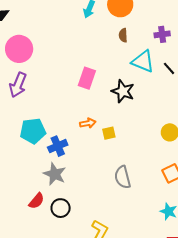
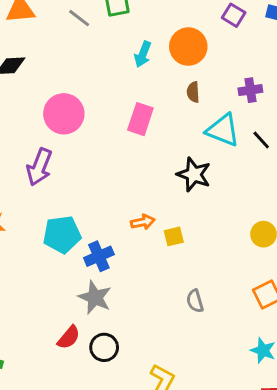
pink circle: (19, 49) -> (64, 114), moved
pink rectangle: (87, 78) -> (140, 119), moved
gray semicircle: (123, 177) -> (195, 301), size x0.7

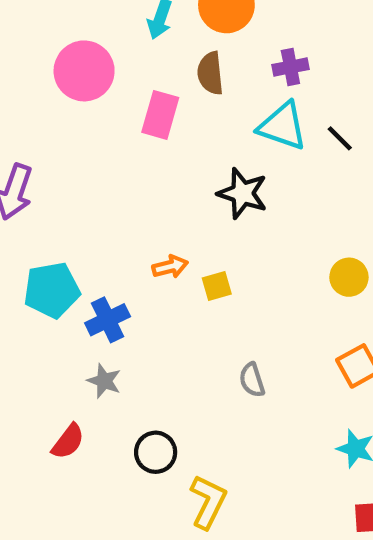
purple cross: (250, 90) -> (290, 67), moved
brown semicircle: (193, 92) -> (210, 73), moved, size x1.4
pink circle: (64, 114) -> (84, 71), moved
gray star: (95, 297) -> (104, 381), size x0.7
black circle: (104, 347) -> (156, 452), moved

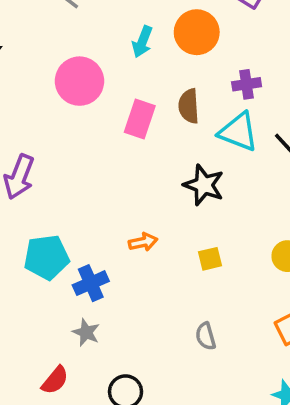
brown semicircle: (210, 73) -> (189, 106), moved
yellow square: (217, 286) -> (210, 259), moved

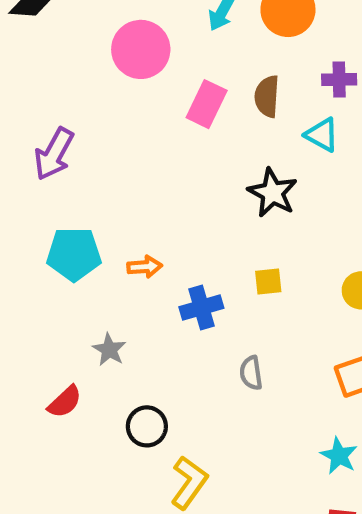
cyan triangle: (238, 132) -> (322, 135), size x0.7
orange arrow: (143, 242) -> (145, 267), moved
blue cross: (91, 283) -> (201, 307), moved

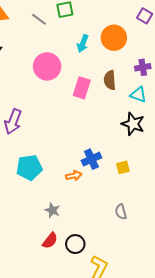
black star: (273, 193) -> (133, 124), moved
orange arrow: (145, 267) -> (74, 176), moved
blue cross: (201, 307) -> (91, 159), moved
red semicircle: (65, 402) -> (50, 241), moved

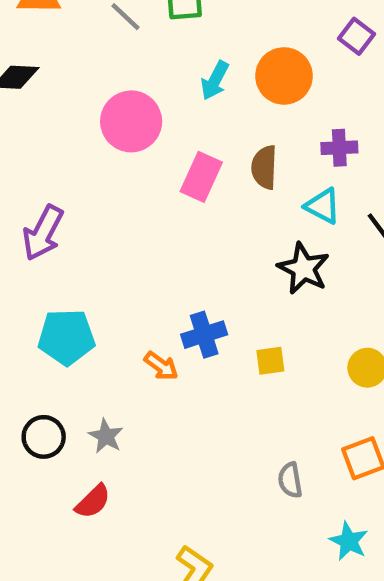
orange arrow: (74, 176) -> (161, 366), turned 42
gray semicircle: (121, 212) -> (290, 480), moved
black circle: (75, 244) -> (44, 437), moved

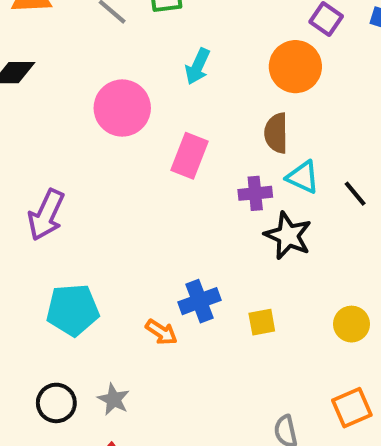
orange circle: (284, 76) -> (295, 67), moved
purple cross: (339, 148) -> (255, 193), moved
brown semicircle: (264, 167) -> (276, 133), moved

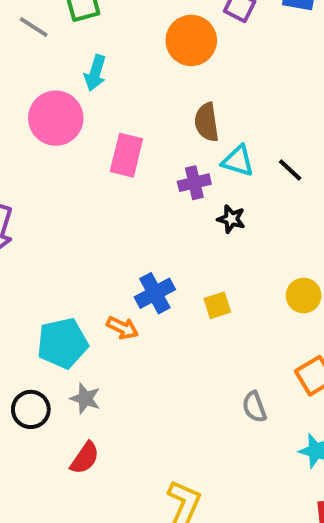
cyan arrow: (197, 66) -> (95, 73), moved
orange circle: (295, 67) -> (191, 40), moved
black star: (288, 236) -> (231, 219), size x0.6
cyan pentagon: (73, 310) -> (62, 343), moved

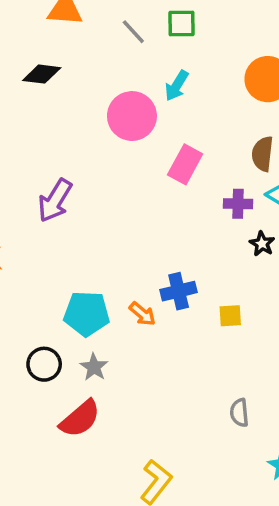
red semicircle: (85, 458) -> (80, 419), size x1.4

